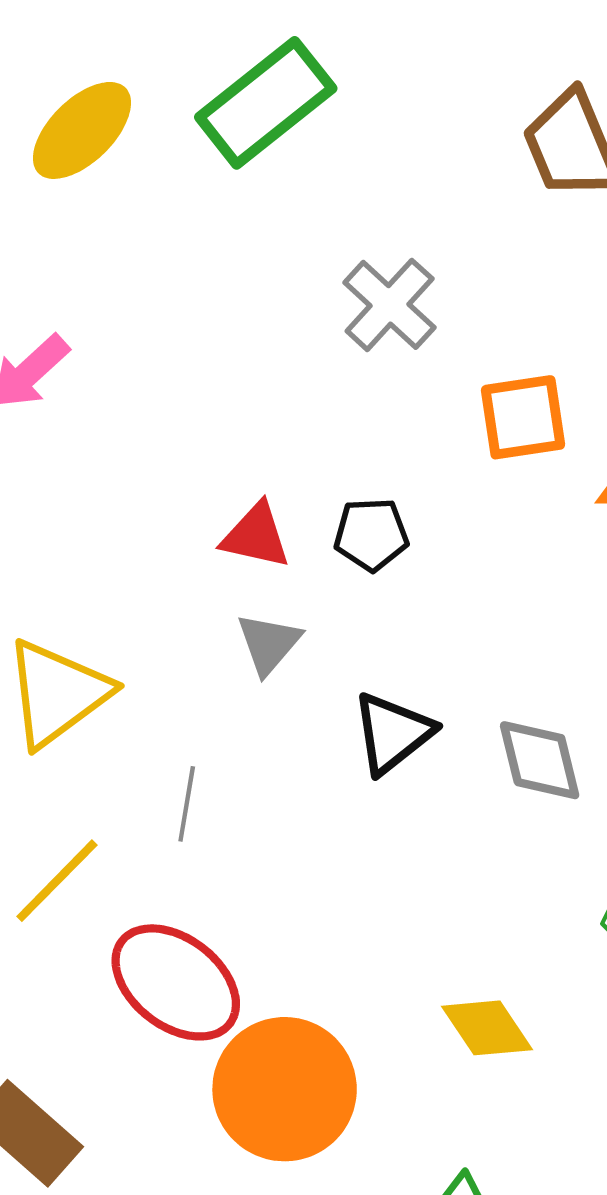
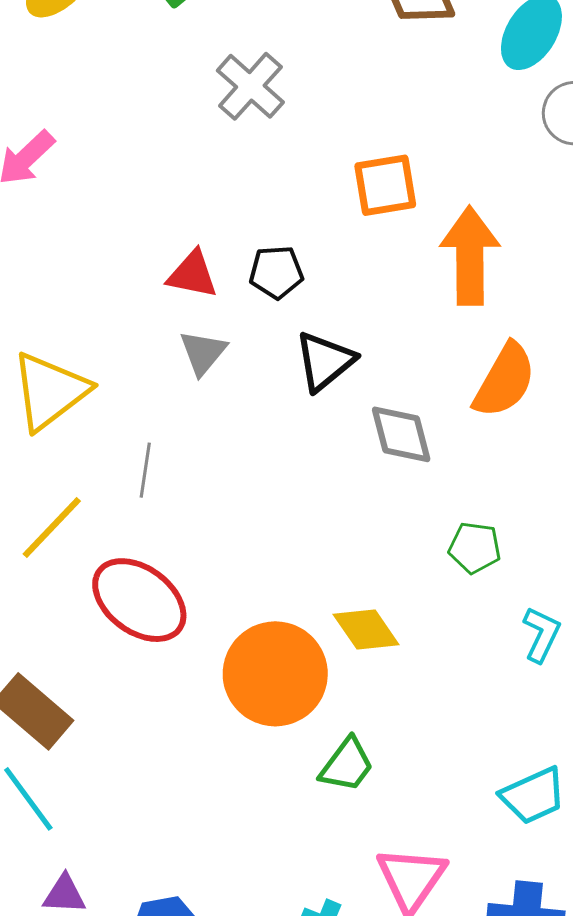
gray cross: (390, 305) -> (250, 86), moved
black triangle: (393, 733) -> (325, 361), moved
orange circle: (285, 1089) -> (275, 674), moved

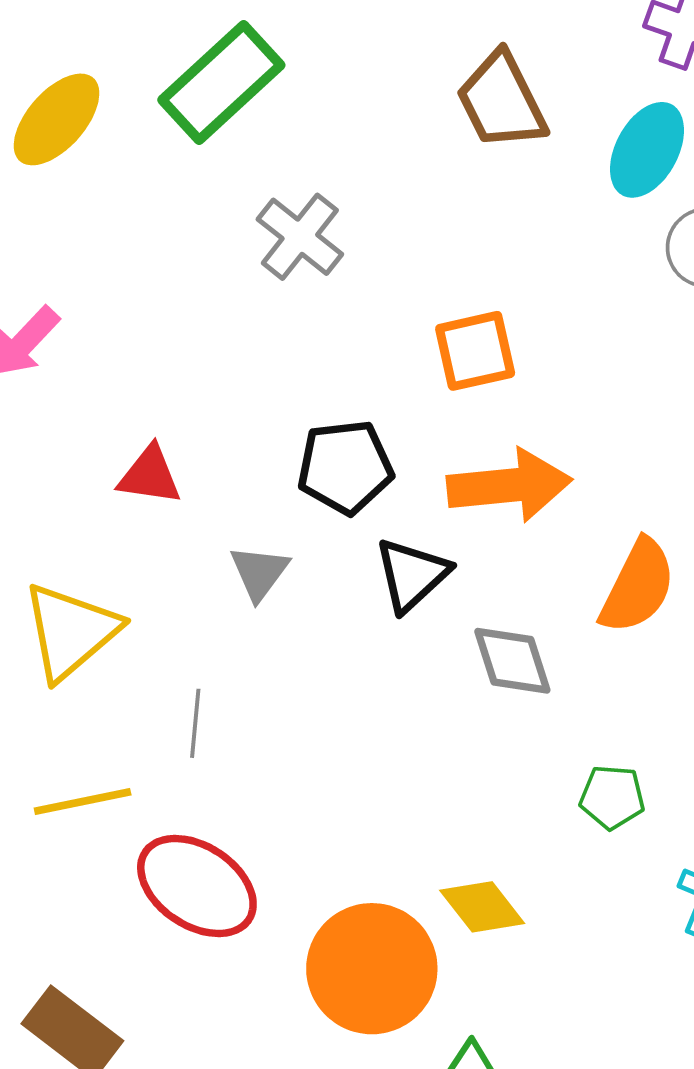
orange arrow: (470, 256) -> (509, 485), moved, turned 88
black pentagon: (276, 272) -> (345, 467), size x1.4
red triangle: (192, 274) -> (150, 475), moved
yellow line: (52, 527) -> (83, 801), turned 38

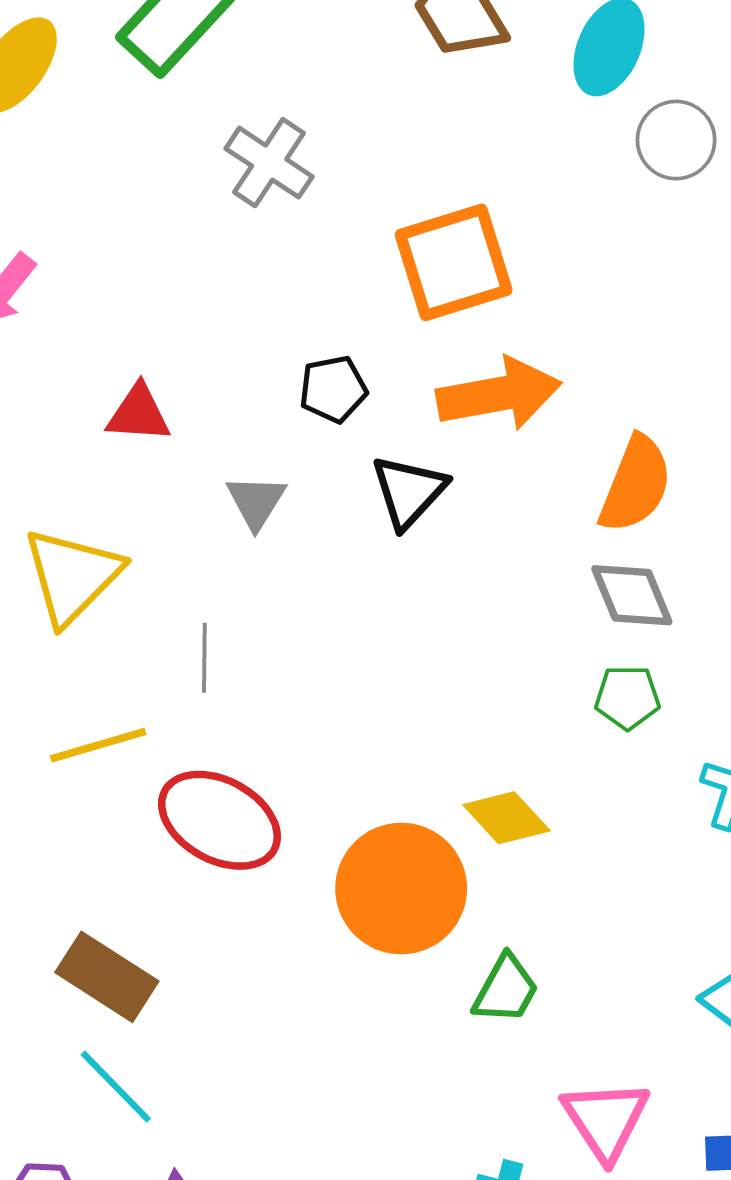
orange square: (475, 351) -> (454, 262), size x1.4
black pentagon: (345, 467) -> (333, 389), size x0.7
gray diamond: (512, 661) -> (632, 595), moved

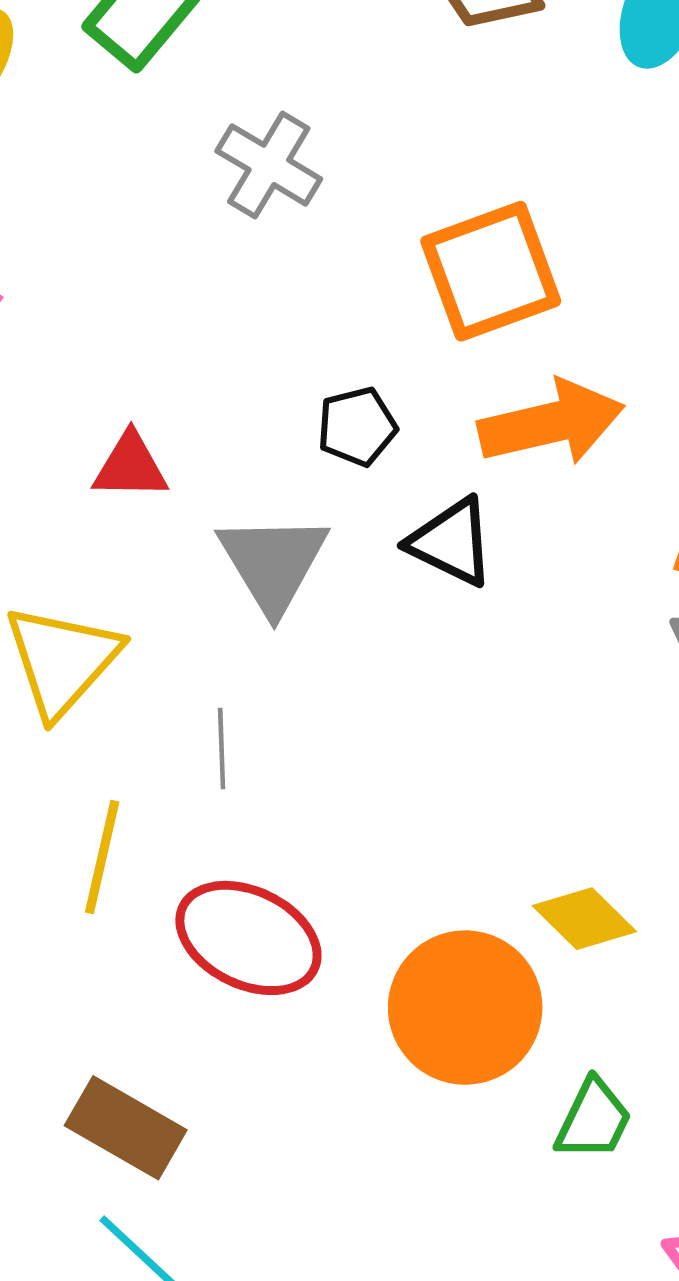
black triangle: (409, 491) -> (451, 542), turned -44
gray triangle: (256, 502) -> (273, 563), size x1.6
yellow line: (98, 745) -> (102, 857), turned -58

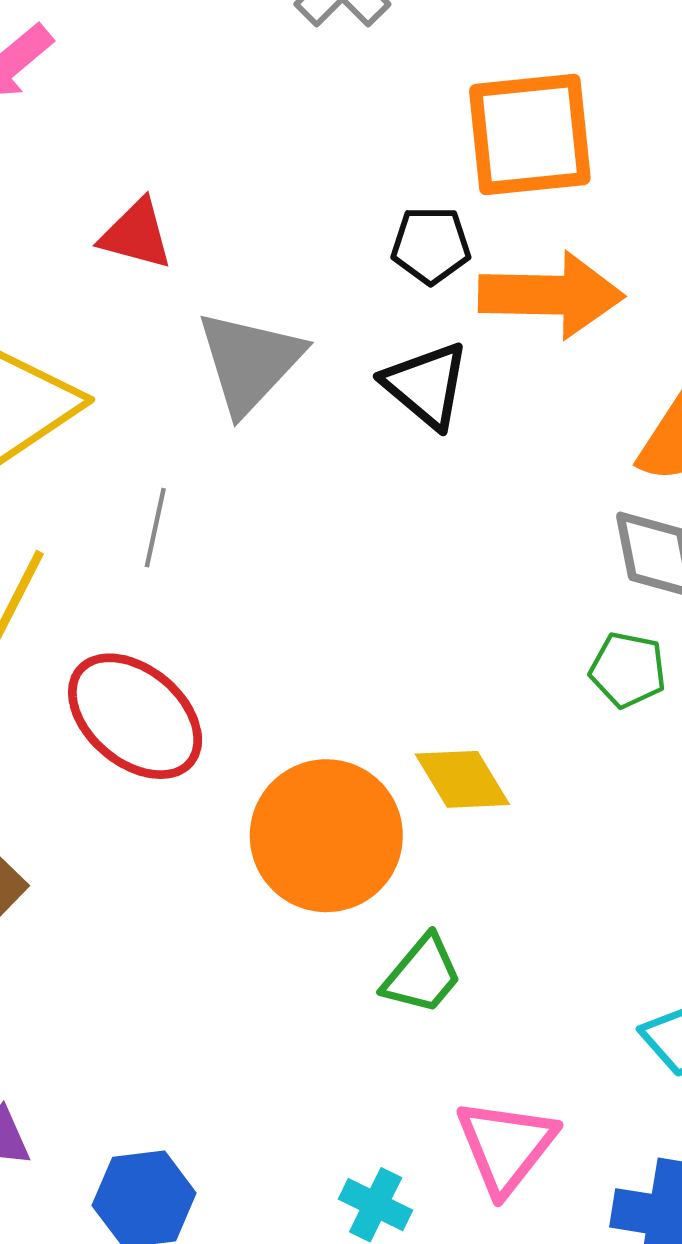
black pentagon: (357, 427) -> (431, 245), moved

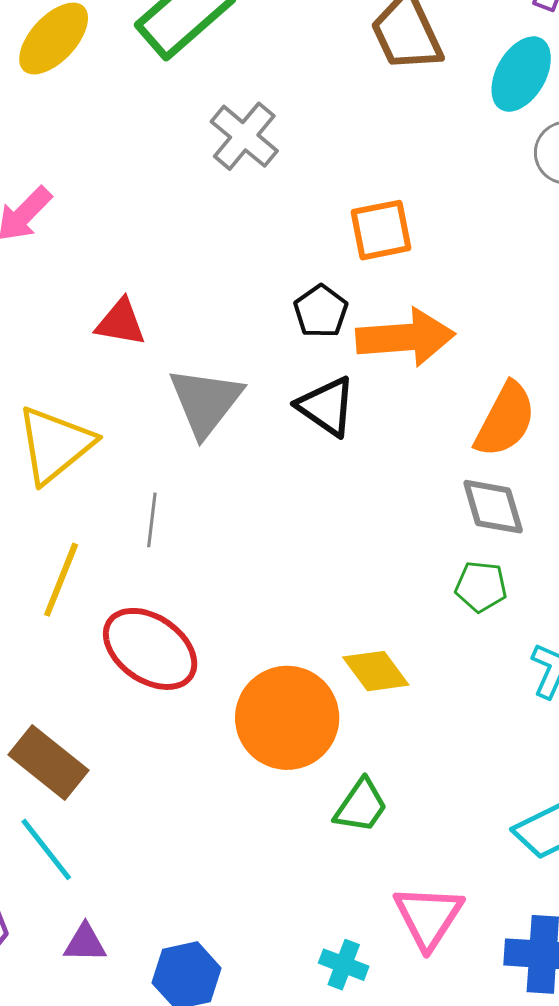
orange square: (530, 134) -> (381, 230), size x0.7
black pentagon: (431, 245) -> (321, 311), turned -30

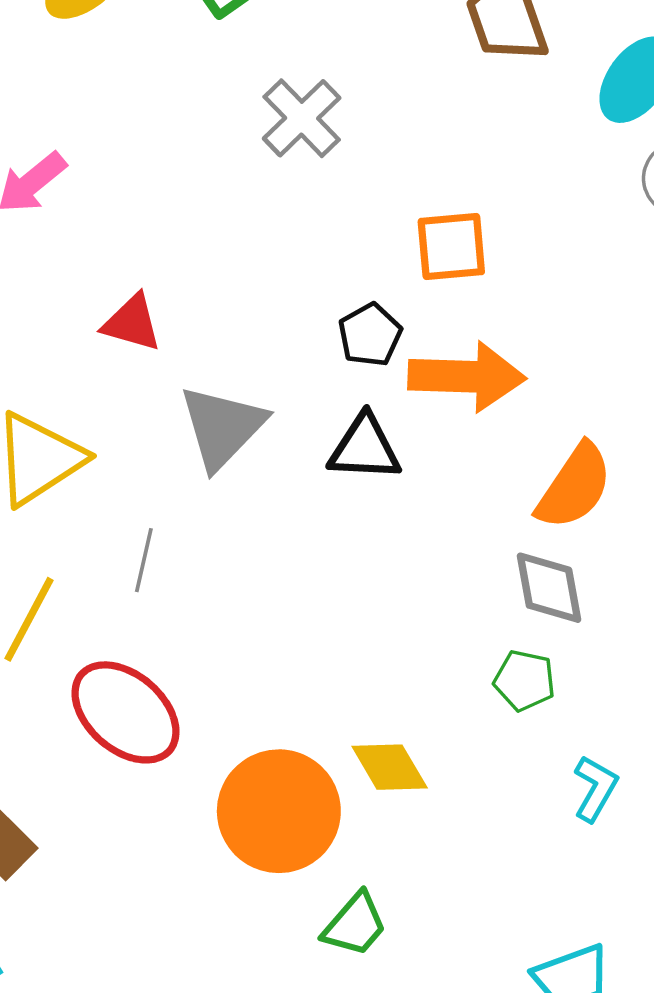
black triangle: (326, 406) -> (365, 448), turned -38

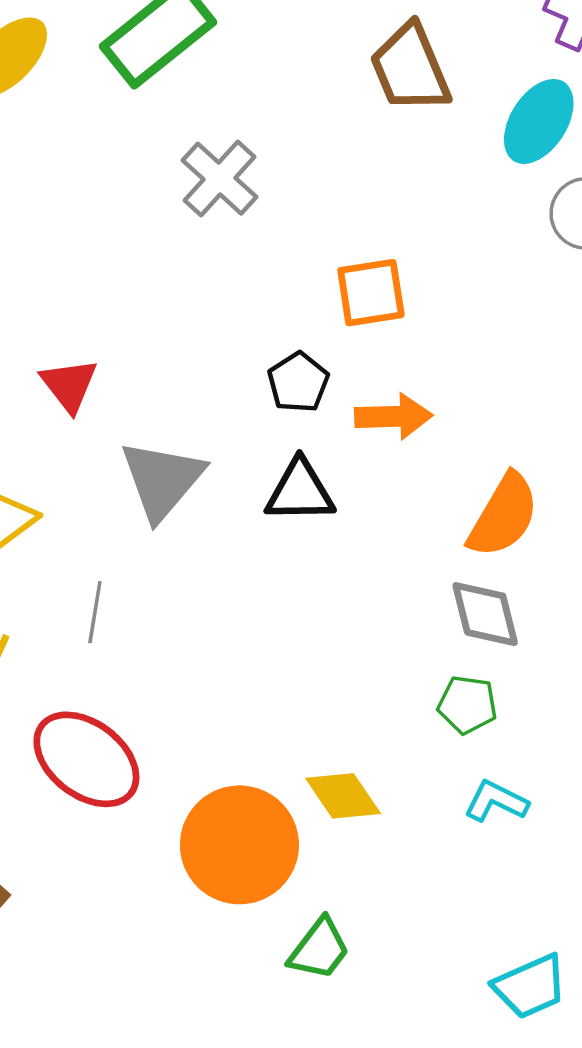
red triangle: (132, 323) -> (69, 385), turned 40
orange arrow: (467, 377) -> (394, 416), size x0.7
cyan L-shape: (595, 788) -> (496, 801), moved, turned -90

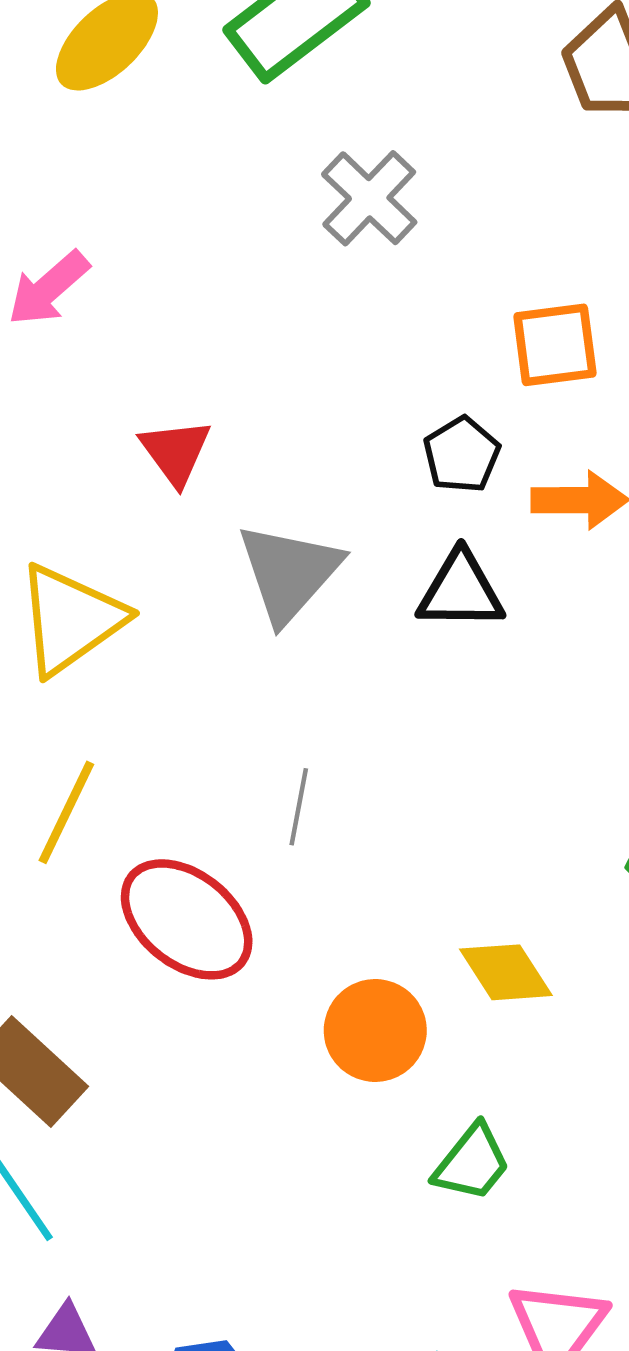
gray line: (95, 612) -> (299, 807), moved
orange circle: (239, 845) -> (375, 1030), size x0.7

